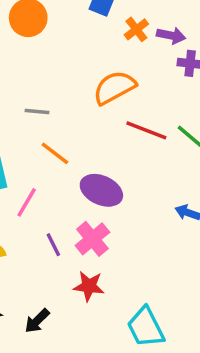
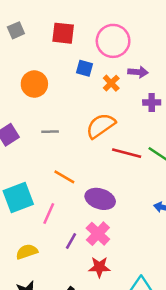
purple arrow: (171, 36) -> (138, 72), moved
gray line: (37, 112) -> (50, 132), moved
purple line: (53, 245) -> (71, 241), turned 63

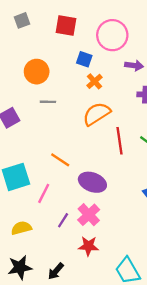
orange cross: (111, 83) -> (94, 81), moved
gray line: (50, 132) -> (48, 102), moved
red line: (127, 153) -> (119, 141), turned 64

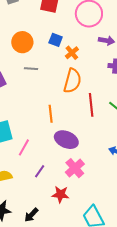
blue square: (84, 59) -> (56, 40), moved
orange semicircle: (97, 114) -> (72, 81), turned 135
orange line: (60, 160) -> (51, 114), moved, turned 48
pink cross: (89, 215) -> (75, 168), moved

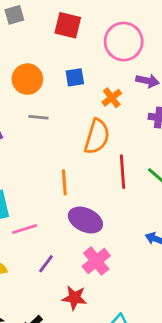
blue square: (56, 40) -> (75, 77), turned -32
orange cross: (72, 53) -> (112, 98), moved
pink line: (24, 147) -> (25, 229), turned 42

